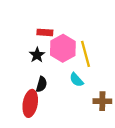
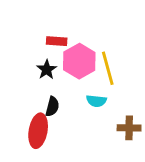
cyan semicircle: (76, 80) -> (96, 101), turned -42

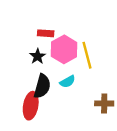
cyan semicircle: (96, 101) -> (67, 82), moved, turned -35
black semicircle: (52, 107) -> (42, 86), size x1.5

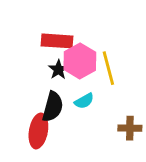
red rectangle: (46, 33) -> (57, 41), size x1.5
black star: (38, 56) -> (58, 70), moved

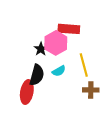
red rectangle: (57, 41) -> (69, 29), moved
yellow line: (108, 68) -> (84, 65), moved

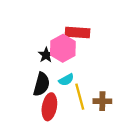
yellow line: (84, 65) -> (80, 97), moved
red ellipse: (27, 92) -> (49, 107), moved

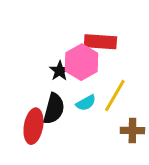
yellow line: (80, 97) -> (115, 96), moved, turned 45
red ellipse: (49, 107) -> (33, 126), moved

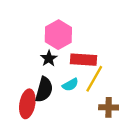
red rectangle: (100, 42) -> (83, 60), moved
pink hexagon: (81, 62) -> (58, 35), moved

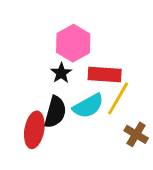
cyan semicircle: (70, 85) -> (88, 106), size x1.5
brown cross: (109, 107) -> (136, 134), turned 30

